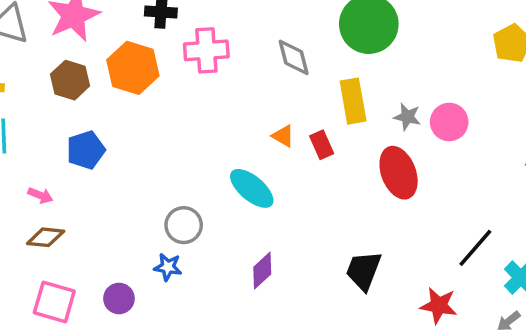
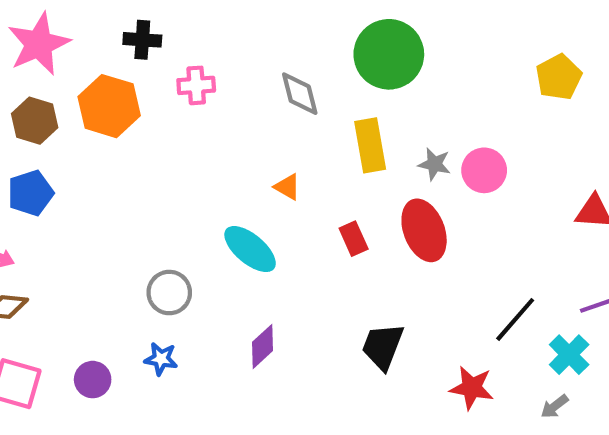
pink cross: (206, 50) -> (196, 85), size x0.7
red rectangle: (322, 145) -> (354, 239), moved
blue pentagon: (86, 150) -> (30, 193), moved
blue star: (168, 267) -> (161, 359), moved

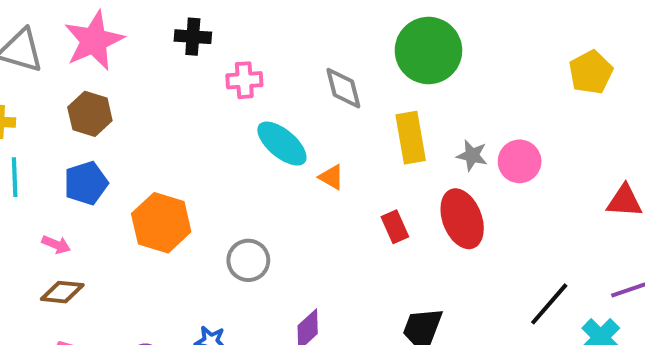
orange hexagon: (109, 106) -> (161, 223), moved
cyan ellipse: (250, 249) -> (282, 144), moved
gray circle: (169, 293) -> (248, 260), moved

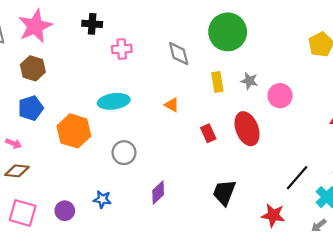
yellow rectangle: (411, 138) -> (217, 82), size x0.7
cyan ellipse: (282, 144) -> (114, 101), moved, turned -48
gray star: (472, 155) -> (249, 81), moved

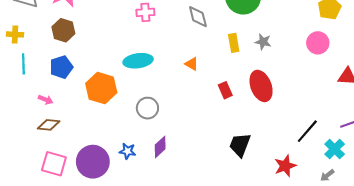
pink circle: (280, 96) -> (318, 43), moved
purple diamond: (158, 192) -> (160, 147), moved
purple circle: (65, 211) -> (93, 162), size x1.8
red star: (273, 215) -> (285, 166), turned -30

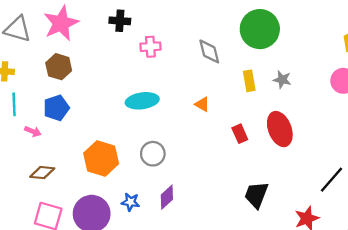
orange hexagon: (101, 88) -> (101, 158), moved
pink arrow: (46, 100) -> (33, 131), moved

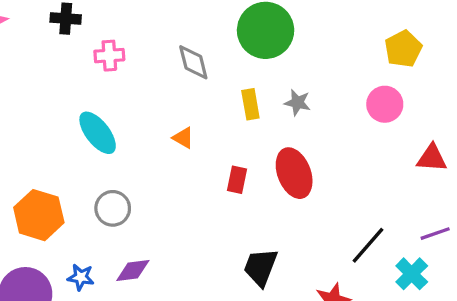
cyan ellipse: (142, 101) -> (98, 133), turned 60
red rectangle: (240, 134) -> (237, 180), turned 36
purple diamond: (167, 197) -> (133, 270), turned 35

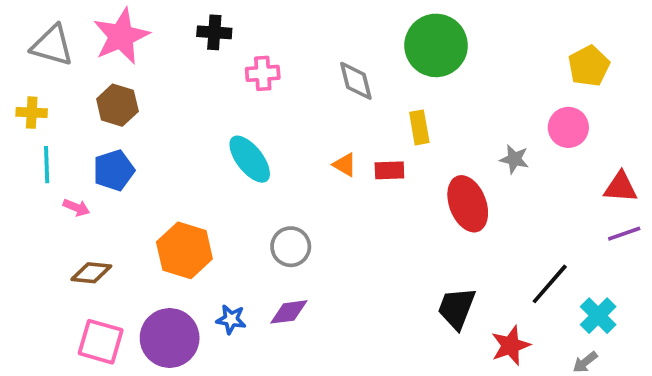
gray star: (297, 103) -> (514, 159), moved
red rectangle: (237, 180) -> (389, 170), moved, turned 76
gray circle: (113, 208) -> (291, 247), moved
purple line: (435, 234) -> (624, 234), moved
black trapezoid: (260, 267) -> (457, 308), moved

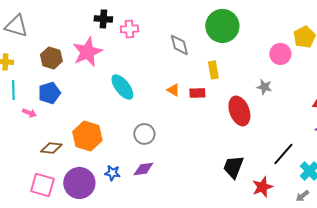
pink star: (121, 36) -> (87, 52), moved
pink cross: (263, 73) -> (129, 29), moved
pink circle: (568, 127) -> (280, 54), moved
brown diamond: (91, 273) -> (51, 148), moved

